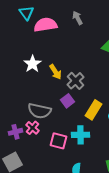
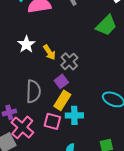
yellow rectangle: (94, 110) -> (62, 100), moved
gray semicircle: (40, 111) -> (33, 91), turned -100
pink cross: (32, 128) -> (22, 127), moved, size x1.6

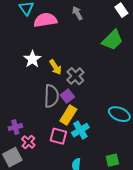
gray semicircle: (33, 91) -> (51, 96), moved
cyan cross: (74, 115) -> (80, 130), turned -30
pink cross: (22, 127) -> (28, 142), size x0.6

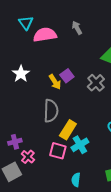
white star: (32, 59) -> (21, 74), moved
gray cross: (75, 76) -> (96, 83), moved
purple square: (67, 96) -> (67, 76), moved

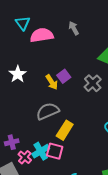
gray semicircle: (51, 111) -> (48, 111), turned -115
cyan cross: (80, 145) -> (41, 151), moved

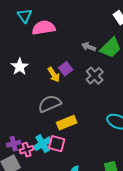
gray arrow: (74, 28) -> (89, 47), moved, turned -40
yellow rectangle: (65, 130) -> (67, 123), turned 36
purple cross: (12, 142) -> (14, 144), moved
pink cross: (25, 157) -> (27, 150), turned 32

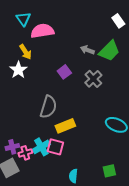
yellow arrow: (54, 75) -> (25, 52), moved
gray semicircle: (50, 104) -> (48, 107), turned 130

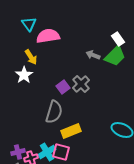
white rectangle: (118, 21) -> (118, 39), moved
purple square: (64, 72) -> (63, 87), moved
gray cross: (93, 79) -> (81, 84), moved

